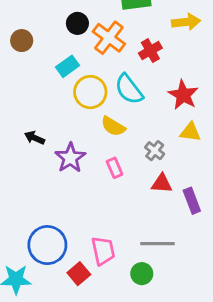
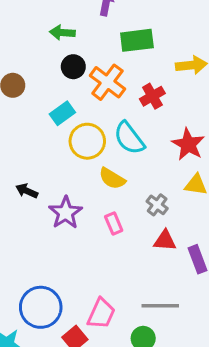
pink trapezoid: (103, 251) -> (101, 314), turned 36

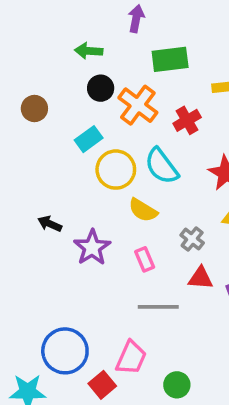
gray line: (160, 306) -> (158, 307), moved

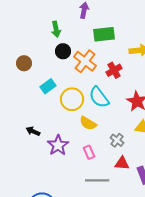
green arrow: (89, 51) -> (56, 29), turned -105
cyan rectangle: (89, 139) -> (48, 86), moved

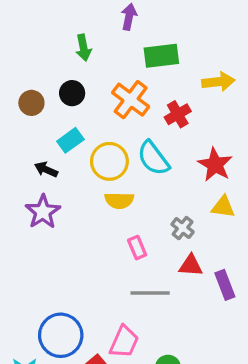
black circle: (63, 51) -> (72, 93), moved
yellow semicircle: (88, 123) -> (119, 200), moved, turned -30
black arrow: (33, 131) -> (46, 170), moved
purple star: (58, 145) -> (43, 212), moved

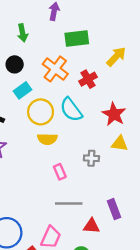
yellow arrow: (218, 82) -> (116, 57), turned -40
cyan rectangle: (70, 140) -> (22, 90), moved
gray cross: (183, 228) -> (91, 158), turned -35
red triangle: (191, 265) -> (91, 226), moved
purple rectangle: (225, 285) -> (114, 209), moved

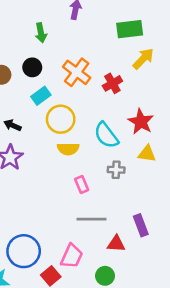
green rectangle: (77, 38) -> (130, 29), moved
cyan semicircle: (71, 110) -> (106, 135), moved

